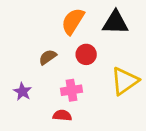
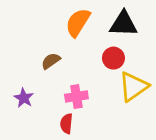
red circle: (86, 54) -> (113, 58), moved
red semicircle: (62, 115) -> (66, 124), turned -90

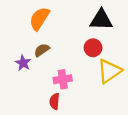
orange semicircle: (78, 22) -> (39, 19), moved
purple star: (24, 98) -> (23, 63), moved

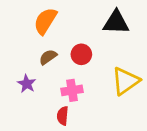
red circle: (93, 48) -> (81, 54), moved
purple star: (23, 63) -> (27, 84), moved

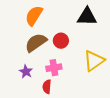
brown semicircle: (48, 57) -> (36, 43), size x1.6
purple star: (27, 84) -> (26, 72), moved

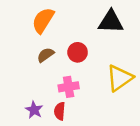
brown semicircle: (36, 43) -> (46, 55), size x0.6
purple star: (26, 72) -> (34, 110), moved

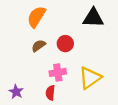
yellow triangle: (120, 78) -> (90, 78), moved
purple star: (34, 110) -> (16, 92), moved

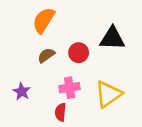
black triangle: (93, 18) -> (112, 38), moved
purple star: (16, 92) -> (22, 92), moved

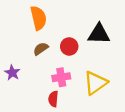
orange semicircle: (44, 20) -> (38, 18), turned 135
purple star: (22, 92) -> (12, 73), moved

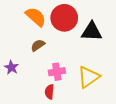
orange semicircle: (38, 18) -> (36, 17), turned -35
red circle: (69, 46) -> (64, 18), moved, size x1.6

